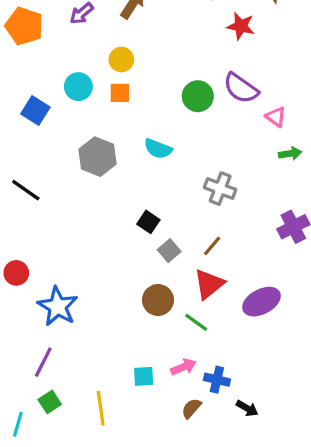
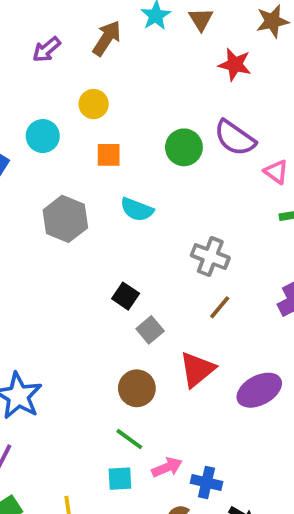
orange square: (120, 93) -> (109, 155), moved
brown line: (212, 246) -> (220, 307), moved
green line: (196, 322) -> (129, 439), moved

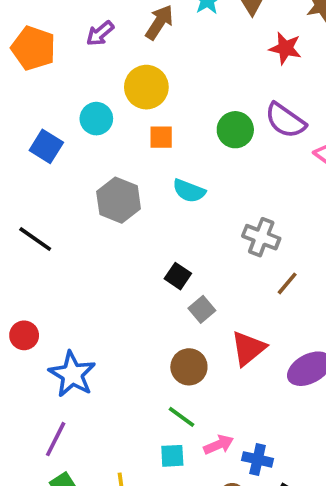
yellow circle: (94, 104) -> (146, 87), size x1.5
brown line: (220, 307) -> (287, 283), moved

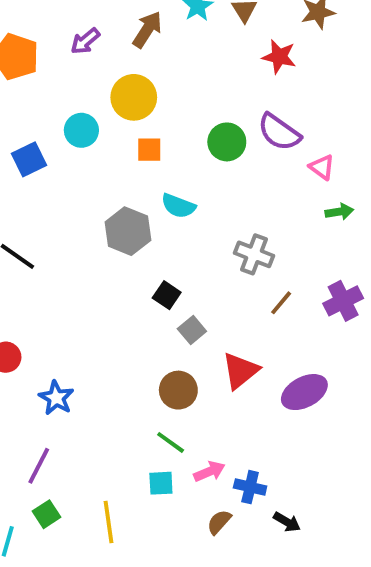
blue square: (46, 146) -> (29, 159), turned 32
gray hexagon: (119, 200) -> (128, 231), moved
blue star: (72, 374) -> (56, 398), size x0.7

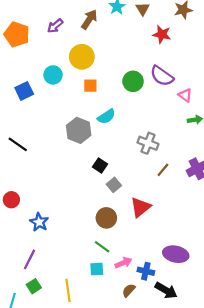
cyan semicircle: (178, 206) -> (106, 117), turned -54
purple ellipse: (304, 392) -> (176, 254), moved, turned 40
black arrow: (287, 522) -> (166, 290), size x1.5

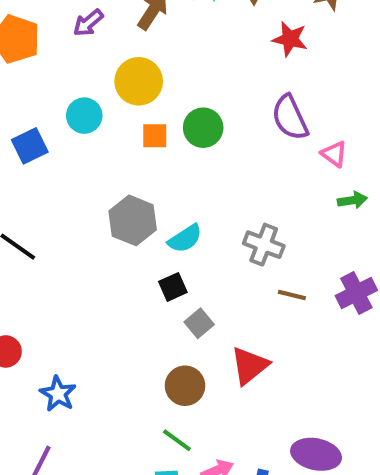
purple semicircle: (162, 76) -> (290, 118), turned 30
green circle: (133, 81) -> (203, 128), moved
cyan semicircle: (106, 117) -> (185, 239), moved
black square: (100, 166) -> (173, 287), turned 32
brown line: (163, 170) -> (292, 295), turned 64

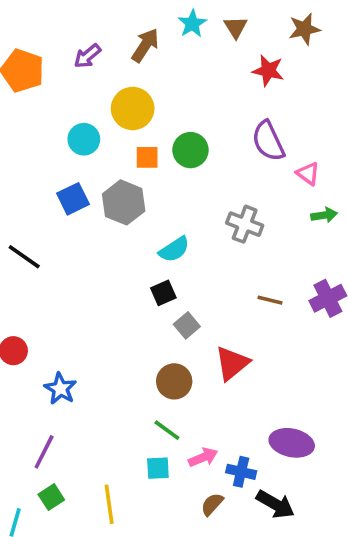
blue square: (30, 146) -> (73, 199), moved
gray hexagon: (133, 220) -> (124, 202), moved
gray cross: (264, 245) -> (245, 224), moved

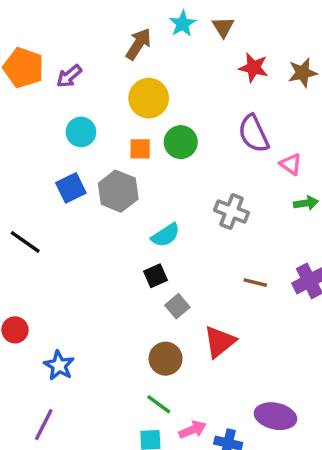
brown star: (304, 29) -> (303, 73), moved
purple arrow: (87, 56) -> (69, 76), moved
yellow circle: (133, 108) -> (149, 98), moved

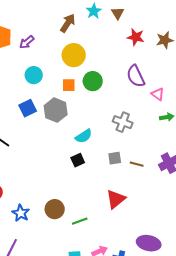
gray square: (177, 306) -> (115, 158), moved, turned 32
brown circle: (166, 359) -> (55, 209), moved
green line: (159, 404) -> (80, 221), moved, turned -56

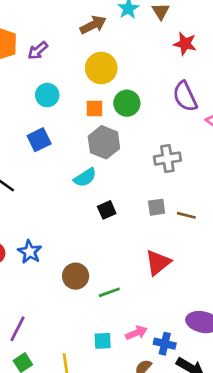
brown arrow: (68, 23) -> (93, 25), turned 30
gray hexagon: (56, 110) -> (104, 142), moved
gray cross: (123, 122) -> (167, 159), turned -30
cyan semicircle: (84, 136) -> (85, 177), moved
blue star: (21, 213) -> (30, 252), moved

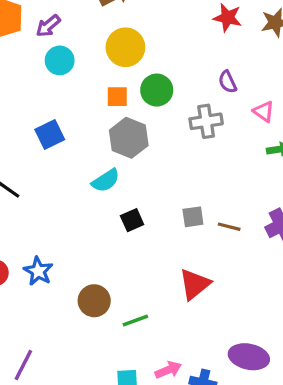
cyan circle: (47, 95) -> (60, 60), moved
purple semicircle: (185, 96) -> (227, 82), size x0.6
gray cross: (167, 159) -> (206, 121), moved

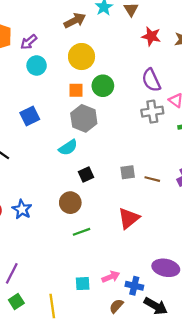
purple semicircle: (227, 82) -> (151, 80), size x1.5
gray cross: (206, 121) -> (152, 112), moved
brown circle: (94, 301) -> (70, 203), moved
green line: (135, 320) -> (82, 232), moved

